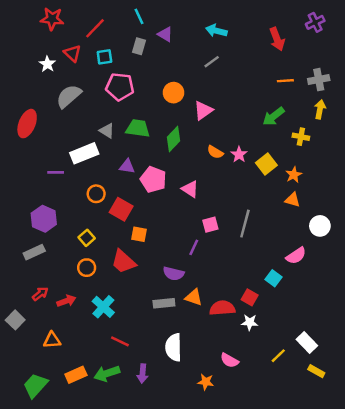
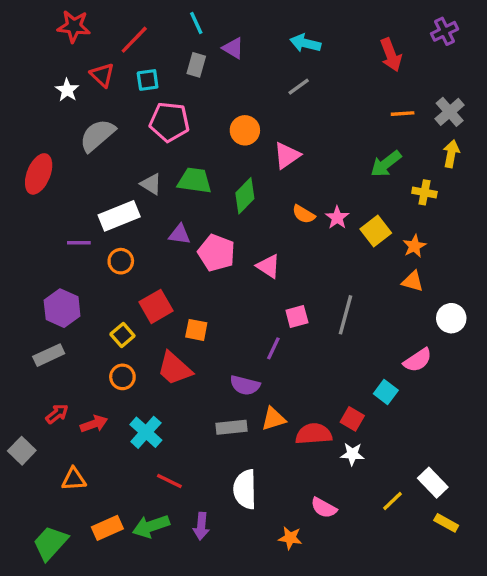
gray cross: (319, 80) -> (450, 112), turned -30
orange circle: (96, 194) -> (121, 261), moved
red square: (121, 209) -> (156, 306), moved, turned 30
orange triangle: (194, 297) -> (273, 419), turned -36

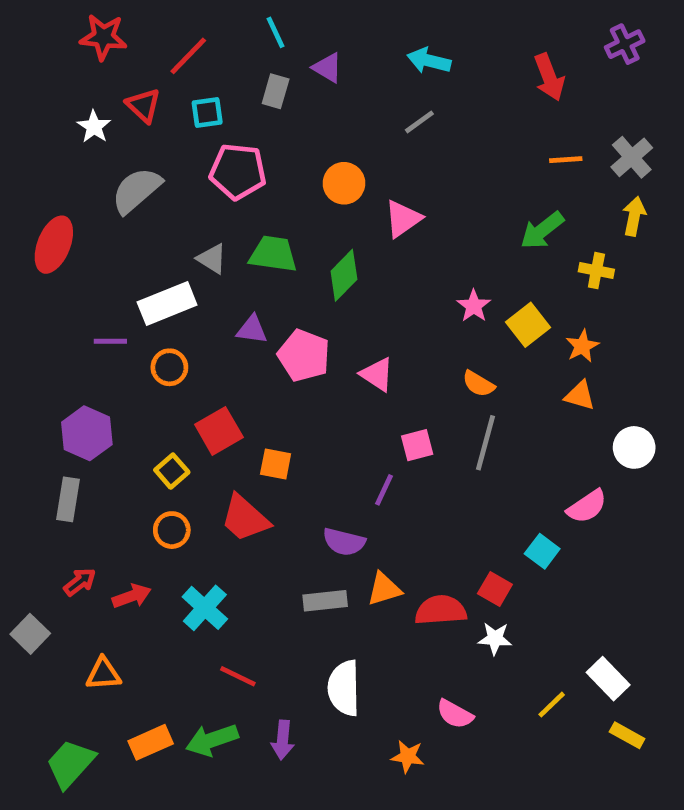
orange semicircle: (304, 214) -> (478, 384), moved
gray rectangle: (49, 355) -> (68, 499), turned -56

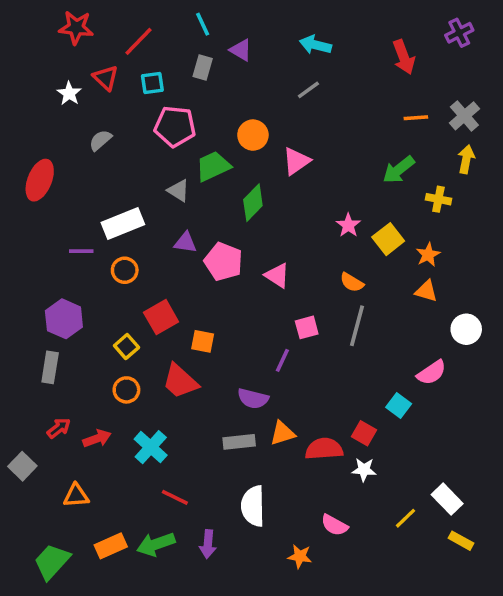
gray semicircle: (136, 190) -> (100, 140), size x0.6
green trapezoid: (273, 254) -> (213, 166), moved, turned -33
gray triangle: (212, 259) -> (178, 191), moved

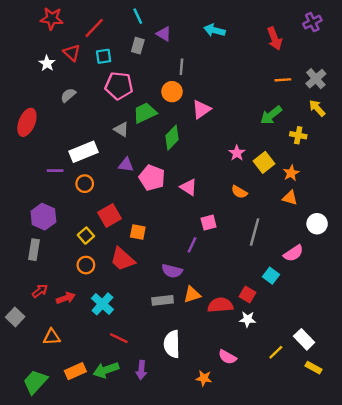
gray line: (308, 90) -> (181, 67), moved, turned -49
yellow arrow: (466, 159) -> (317, 108), turned -54
gray line: (357, 326) -> (255, 232), moved

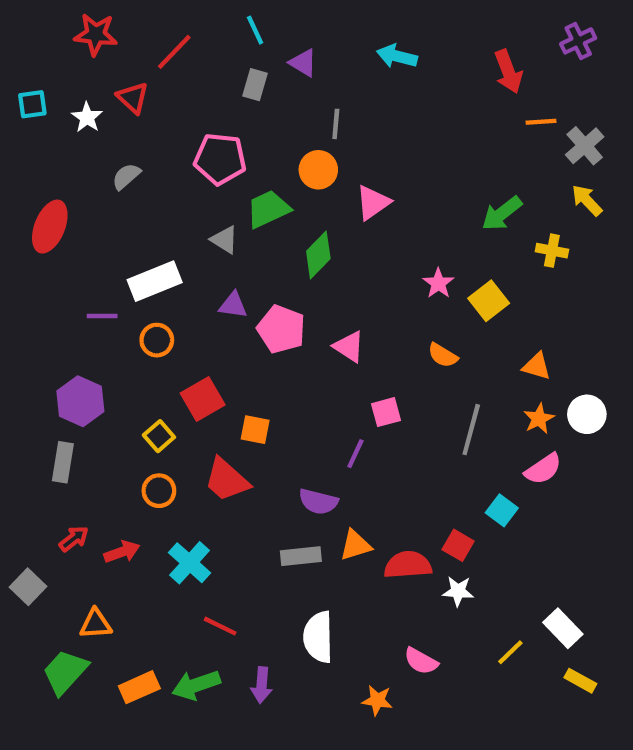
cyan square: (104, 56) -> (32, 104), moved
orange line: (283, 80) -> (541, 122), moved
orange star: (291, 173) -> (539, 419), moved
green trapezoid: (35, 382) -> (65, 672), moved

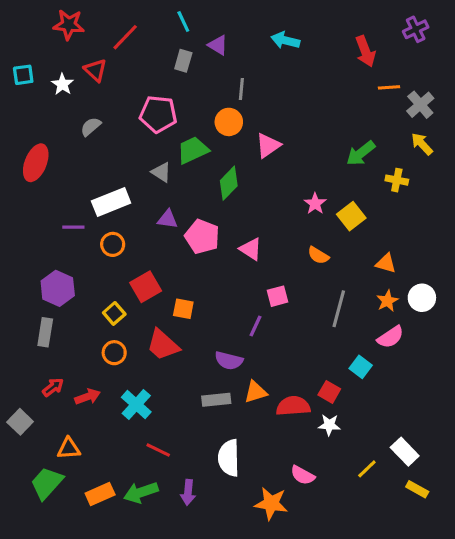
orange star: (377, 700) -> (271, 503), size x1.5

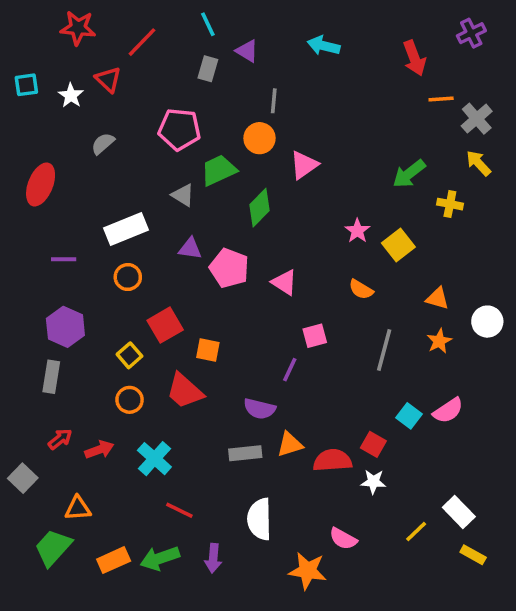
purple line: (73, 227) -> (64, 259), moved
white circle: (422, 298) -> (487, 322), moved
pink semicircle: (391, 337) -> (448, 411), moved

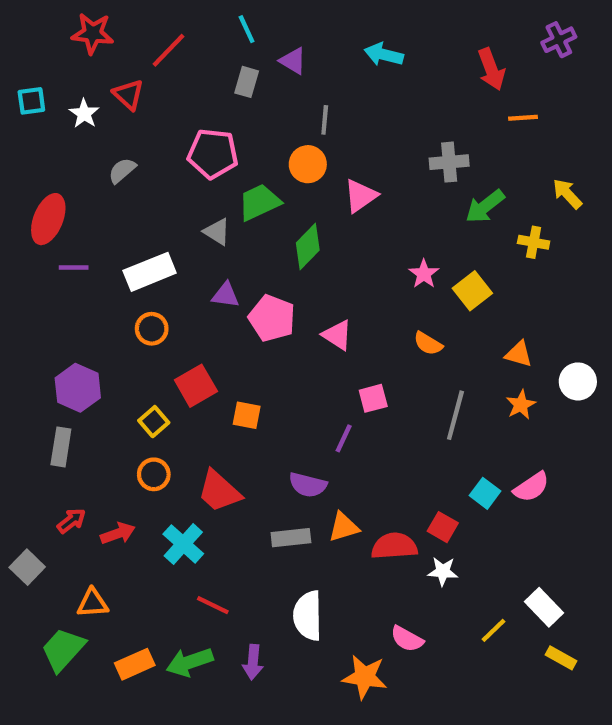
gray cross: (477, 119) -> (449, 162), moved, turned 36
purple line: (64, 259) -> (74, 268), moved
red trapezoid: (185, 391) -> (219, 491), moved

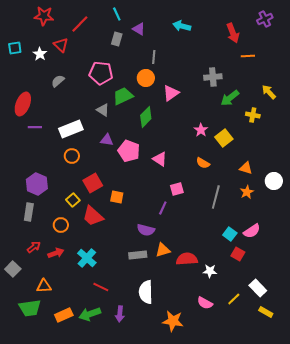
orange circle: (154, 474) -> (61, 225), moved
red trapezoid: (219, 491) -> (93, 216), moved
red square: (443, 527) -> (238, 254), moved
pink semicircle: (407, 639) -> (205, 303), moved
green trapezoid: (63, 649) -> (30, 308), turned -140

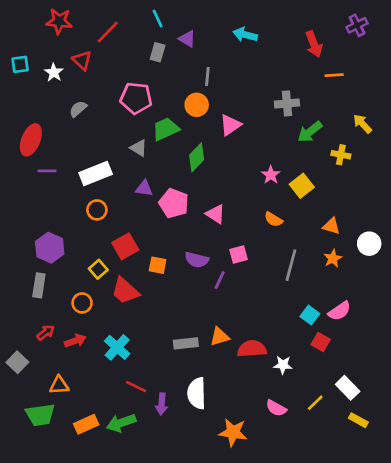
purple semicircle: (146, 230) -> (197, 260), moved
purple arrow: (120, 314) -> (162, 404), moved

